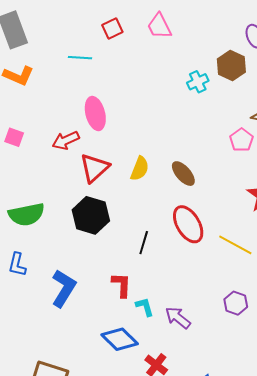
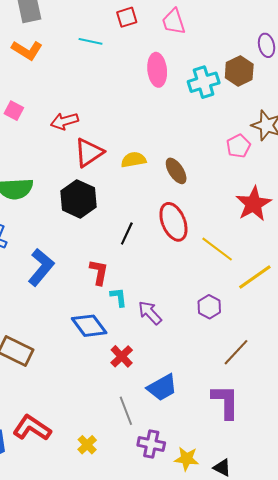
cyan cross: (198, 82) -> (204, 82), size x1.4
pink ellipse: (95, 114) -> (157, 70), moved
yellow semicircle: (140, 169) -> (134, 160), turned -130

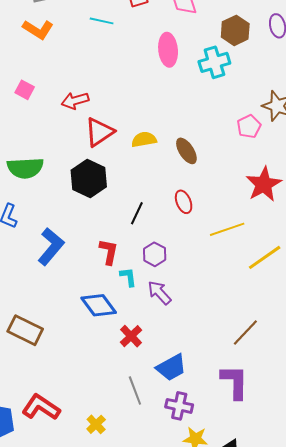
brown hexagon: (239, 71) -> (235, 30), moved
red ellipse: (173, 222) -> (184, 202), size x0.6
yellow line: (217, 249) -> (227, 229), turned -56
purple hexagon: (209, 307) -> (155, 254), moved
purple cross: (151, 444) -> (179, 406), moved

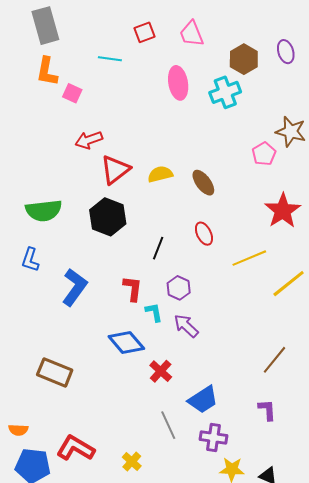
orange L-shape: (38, 29) -> (47, 72), turned 72
pink square: (25, 90) -> (72, 93), moved
purple L-shape: (235, 382) -> (267, 410), size x0.6

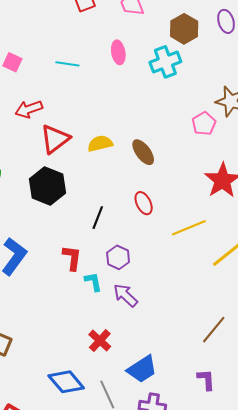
cyan line: (110, 59) -> (67, 64), moved
pink ellipse: (178, 83) -> (118, 52), size x0.7
blue diamond: (126, 343) -> (66, 382), moved

